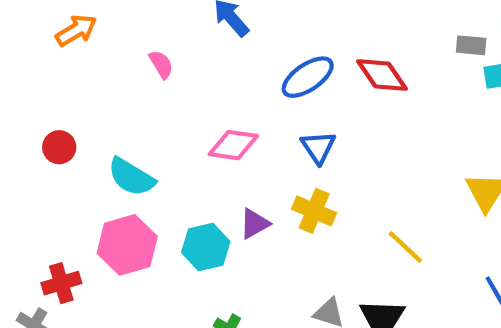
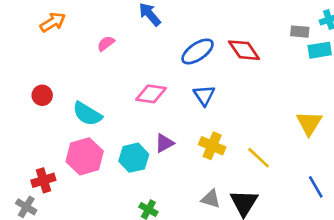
pink semicircle: (161, 64) -> (106, 43), turned -96
yellow cross: (314, 211) -> (212, 146), moved

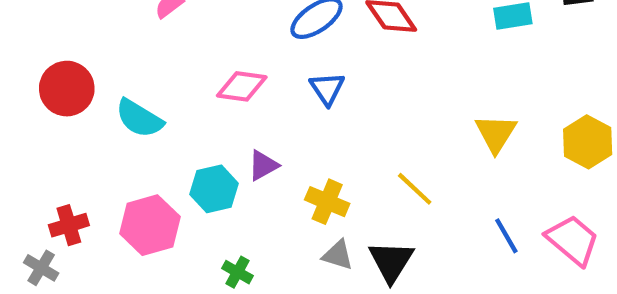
red circle: (42, 95) -> (67, 89), size x1.6
yellow cross: (212, 146) -> (327, 202), moved
pink hexagon: (85, 156) -> (150, 225), moved

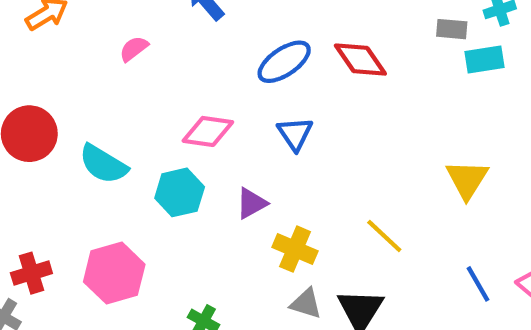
purple triangle: (263, 165) -> (251, 203), moved
cyan hexagon: (214, 189) -> (180, 192), moved

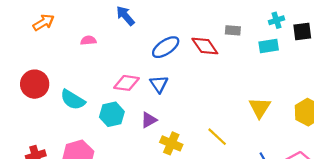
gray rectangle: (452, 29) -> (233, 30), moved
pink semicircle: (134, 49) -> (88, 40), turned 32
blue triangle: (295, 134) -> (159, 84), moved

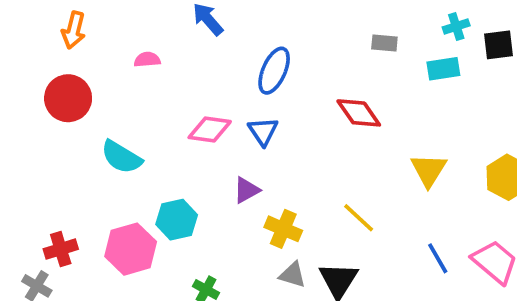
orange arrow: (44, 22) -> (74, 30), turned 135
red diamond: (205, 46) -> (359, 113), moved
blue ellipse: (166, 47) -> (274, 71), turned -32
red circle: (35, 84) -> (68, 98), moved
cyan hexagon: (112, 114) -> (177, 220), moved

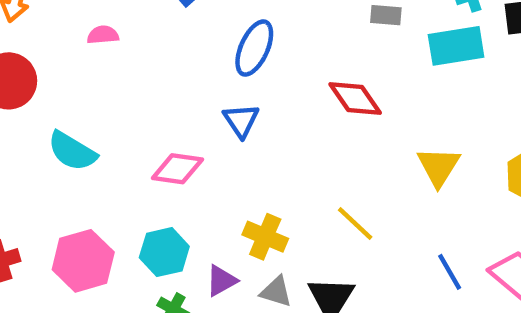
cyan rectangle: (443, 69) -> (456, 46), size x1.4
pink diamond: (210, 129) -> (177, 169), moved
purple triangle: (246, 190) -> (221, 281), moved
cyan hexagon: (177, 220) -> (164, 252), moved

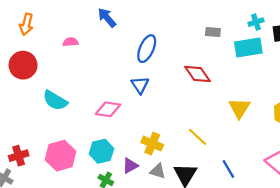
blue line: (450, 272) -> (228, 169), moved

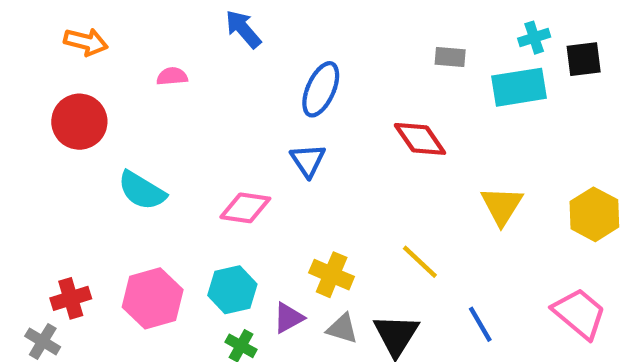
orange arrow: (26, 24) -> (86, 42), turned -90

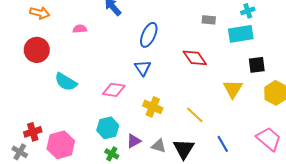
black square: (584, 59) -> (257, 65), moved
yellow cross: (332, 275) -> (153, 107), moved
pink hexagon: (153, 298) -> (61, 145), moved

